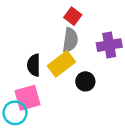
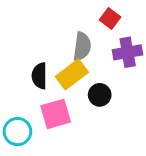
red square: (73, 16) -> (110, 19), moved
pink square: (28, 98) -> (56, 114), moved

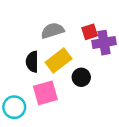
red square: (110, 19) -> (90, 32), moved, turned 35
gray semicircle: (82, 46) -> (53, 31), moved, turned -115

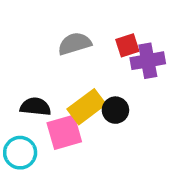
yellow rectangle: (59, 61) -> (87, 107), moved
black semicircle: (32, 62) -> (35, 107), moved, turned 96

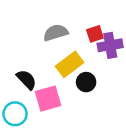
black semicircle: (35, 107) -> (26, 80), turned 40
yellow rectangle: (87, 107) -> (70, 64), moved

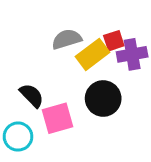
yellow rectangle: (70, 64) -> (93, 54), moved
black circle: (86, 82) -> (103, 98), size x1.5

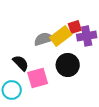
gray semicircle: (67, 39) -> (44, 39), moved

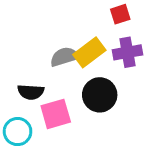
red square: (75, 27) -> (120, 14), moved
black semicircle: (21, 63) -> (31, 92), turned 138

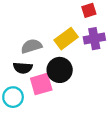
gray semicircle: (64, 57) -> (31, 46), moved
black circle: (100, 95) -> (60, 70), moved

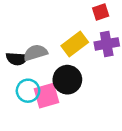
black semicircle: (23, 68) -> (17, 59), moved
cyan circle: (13, 97) -> (28, 91), moved

